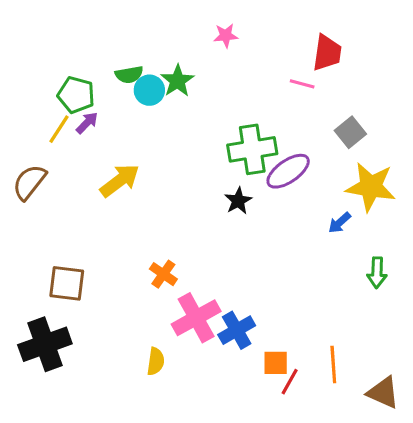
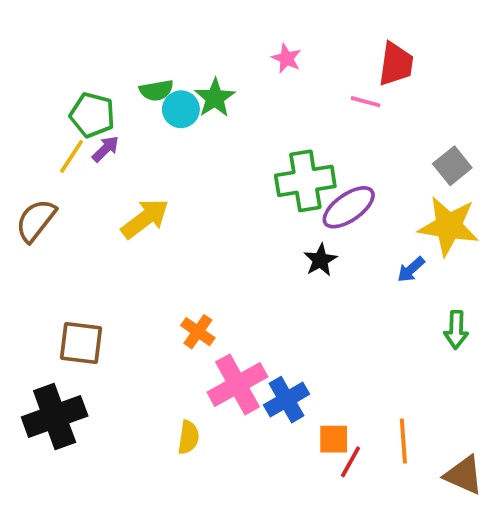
pink star: (226, 36) -> (286, 58), moved, turned 30
gray square: (350, 132) -> (452, 166), moved
black star: (238, 201) -> (320, 260), moved

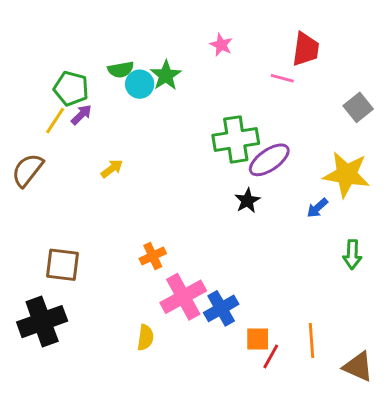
gray square: (452, 166) -> (358, 107), moved
yellow arrow: (145, 219) -> (112, 169), size x0.6
orange cross: (198, 332) -> (153, 256), turned 30

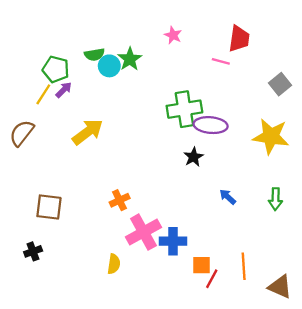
purple ellipse: (269, 160) -> (211, 125), turned 40
yellow arrow: (112, 169) -> (88, 132), size x1.8
blue arrow: (317, 208) -> (228, 197), moved, turned 84
blue cross: (221, 308) -> (173, 241), turned 30
black cross: (42, 322) -> (33, 251), size x0.5

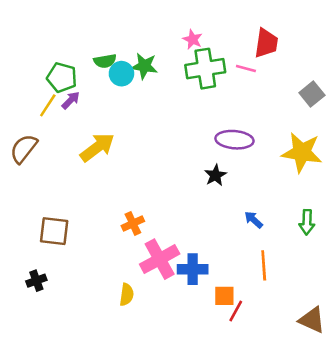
green star: (130, 59) -> (144, 66), turned -30
green cross: (184, 109) -> (205, 69), moved
orange line: (244, 266) -> (264, 265), moved

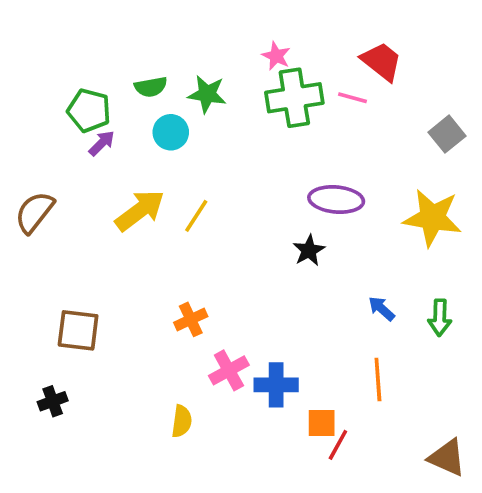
red trapezoid: (266, 43) -> (382, 61), turned -60
cyan circle: (121, 74) -> (171, 132), moved
yellow line: (48, 105) -> (196, 216), moved
blue arrow: (254, 220) -> (382, 309), moved
pink cross: (160, 259) -> (229, 370), size x0.7

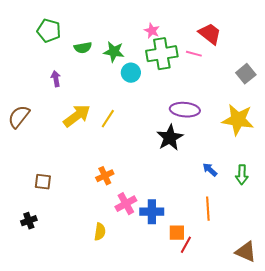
green pentagon: (89, 110) -> (49, 31), moved
cyan circle: (171, 132) -> (131, 73), moved
purple arrow: (102, 143) -> (56, 79), turned -56
black star: (309, 250) -> (170, 138), size x1.5
brown square: (78, 330) -> (43, 182), size x0.7

